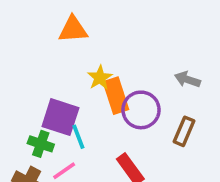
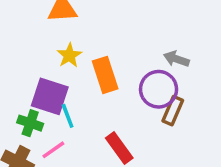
yellow star: (100, 78) -> (69, 55), moved
purple circle: (141, 110) -> (159, 89), moved

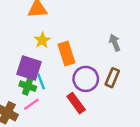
gray arrow: (176, 59) -> (115, 43), turned 49
purple circle: (159, 89) -> (86, 79), moved
green cross: (30, 123) -> (28, 86), moved

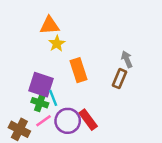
yellow star: (42, 40) -> (57, 44), moved
brown rectangle: (112, 78) -> (120, 79), moved
purple circle: (86, 79) -> (68, 121), moved

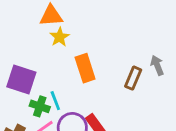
gray arrow: (127, 59) -> (157, 65), moved
purple square: (41, 85) -> (21, 79), moved

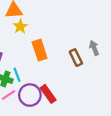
brown rectangle: (133, 78) -> (76, 58), turned -49

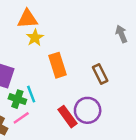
gray arrow: (94, 48) -> (121, 34), moved
purple circle: (30, 95) -> (88, 110), moved

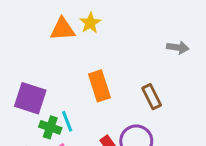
gray arrow: (121, 34) -> (178, 48), turned 120
yellow star: (35, 38) -> (90, 23), moved

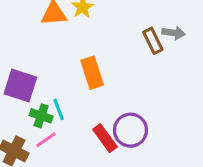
brown rectangle: (152, 97) -> (153, 41), moved

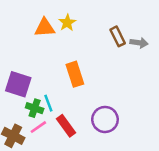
brown rectangle: (153, 41) -> (118, 36), moved
red rectangle: (105, 138) -> (66, 126), moved

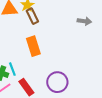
brown rectangle: (118, 36) -> (32, 16), moved

